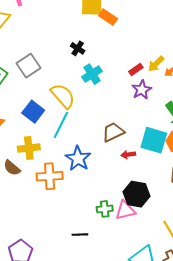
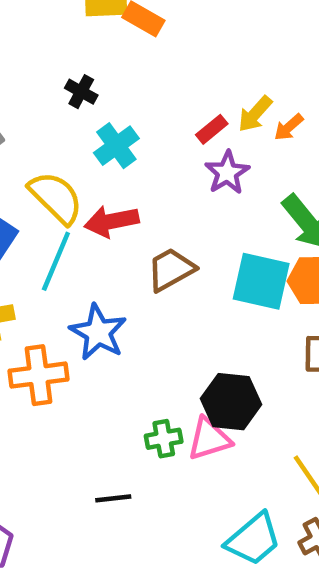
red arrow: (128, 155) -> (112, 221), moved, size x1.6

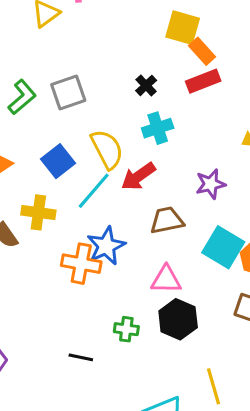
red rectangle: (212, 129) -> (203, 81), moved, size x1.5
purple star: (227, 173) -> (211, 184), moved
red arrow: (112, 221) -> (138, 176), turned -42
orange cross: (38, 375) -> (81, 264), moved
pink triangle: (209, 439) -> (166, 280), moved

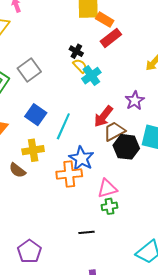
yellow semicircle: (107, 149) -> (80, 66), moved, size x0.6
red arrow: (138, 176) -> (103, 116), moved
pink triangle: (166, 280) -> (107, 188), moved
black hexagon: (178, 319) -> (126, 147), moved

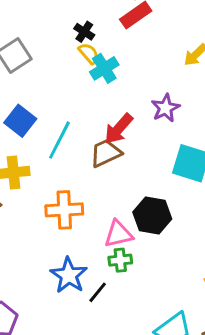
brown trapezoid: (114, 131) -> (106, 153), moved
black hexagon: (126, 147) -> (152, 216), moved
blue star: (81, 158) -> (69, 275), moved
black line: (86, 232) -> (98, 292), moved, turned -49

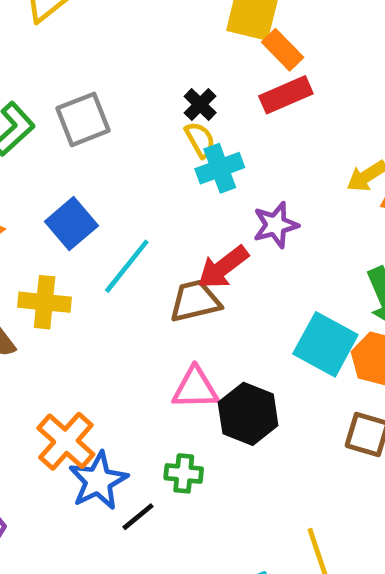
purple star: (165, 108) -> (276, 225), moved
orange cross: (64, 210) -> (66, 441), moved, turned 33
pink triangle: (118, 234) -> (195, 388), moved

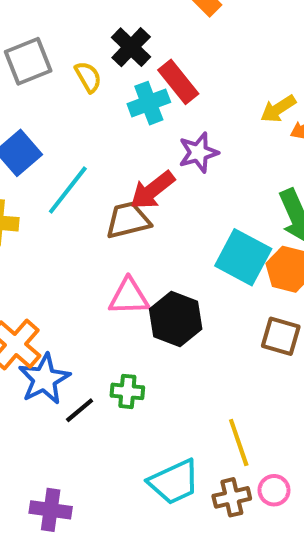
red rectangle: (286, 95) -> (178, 82), moved, turned 75
black cross: (200, 105) -> (131, 47), size x1.4
yellow semicircle: (200, 140) -> (88, 77), moved
green cross: (184, 473) -> (127, 391), moved

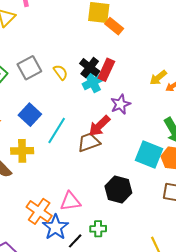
black cross: (131, 47) -> (90, 67), moved
red rectangle: (178, 82) -> (106, 70), turned 70
pink triangle: (129, 297) -> (70, 201), moved

